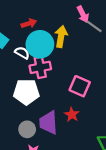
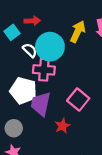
red arrow: (29, 23) -> (32, 21), moved
yellow arrow: (61, 36) -> (78, 32), moved
purple trapezoid: (48, 123) -> (41, 104), moved

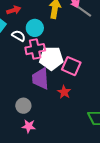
cyan circle: (50, 47) -> (35, 28), size x0.7
white pentagon: (23, 91) -> (51, 58), moved

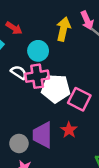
red arrow: (14, 10) -> (14, 28), turned 48
white semicircle: (19, 36) -> (19, 72), moved
purple trapezoid: (40, 79) -> (43, 135), moved

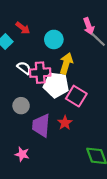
yellow arrow: (63, 29) -> (66, 63), moved
cyan circle: (38, 51) -> (54, 39), moved
gray circle: (19, 143) -> (21, 106), moved

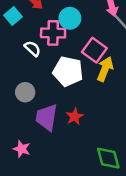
yellow arrow: (66, 63) -> (105, 69), moved
pink cross: (40, 73) -> (53, 33), moved
pink square: (76, 96) -> (94, 50), moved

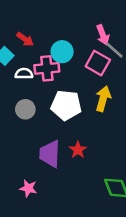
white semicircle: (32, 49) -> (24, 74), moved, turned -36
pink square: (94, 50) -> (98, 63), moved
gray circle: (25, 92) -> (25, 109), moved

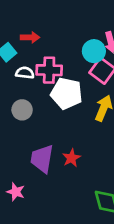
red arrow: (25, 39) -> (30, 37), turned -42
cyan circle: (62, 52) -> (94, 51), moved
white pentagon: (66, 105) -> (67, 93), moved

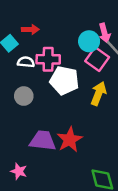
red star: (71, 158) -> (70, 140), size x1.5
purple trapezoid: (42, 159) -> (43, 141), turned 88

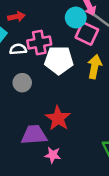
red star: (70, 140) -> (58, 118), moved
purple trapezoid: (43, 141) -> (34, 135), moved
pink star: (19, 171) -> (53, 155), moved

